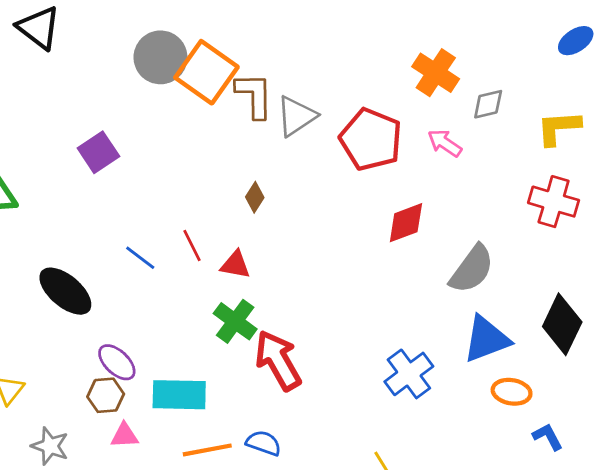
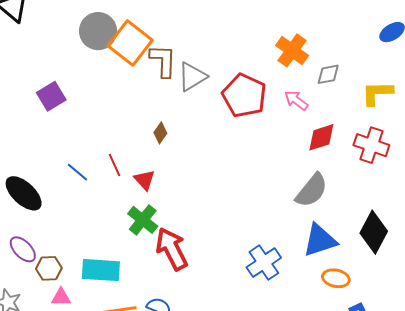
red diamond: (406, 223) -> (321, 137), moved
red triangle: (235, 265) -> (145, 180), turned 35
purple ellipse: (117, 362) -> (23, 249), moved

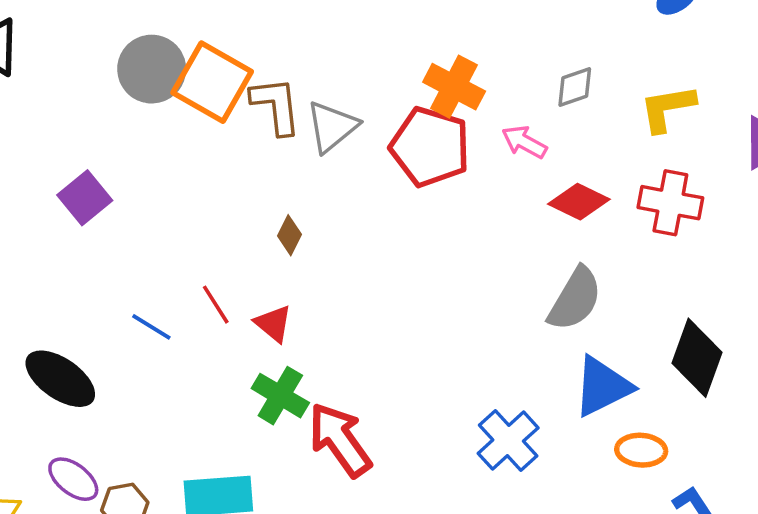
orange cross: (292, 50) -> (454, 87), moved
red diamond: (321, 137) -> (579, 202), turned 52

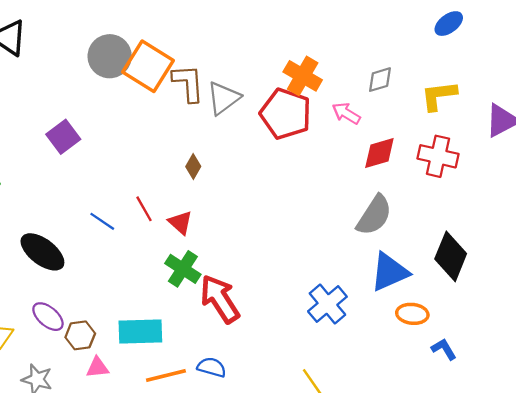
red diamond: (579, 202) -> (379, 153), turned -45

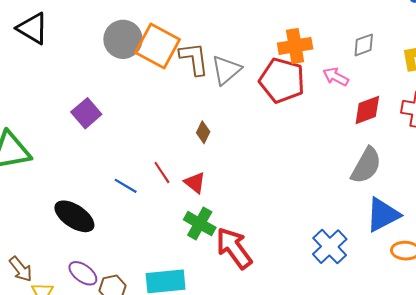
orange cross: (303, 76) -> (295, 46), turned -36

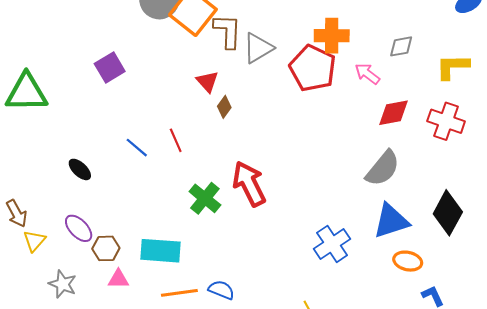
red triangle: (195, 183) -> (207, 82), moved
black ellipse: (74, 216) -> (80, 169), size x0.6
red arrow: (234, 248) -> (249, 184), moved

